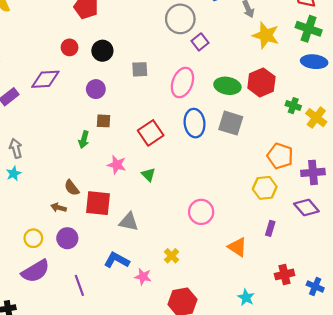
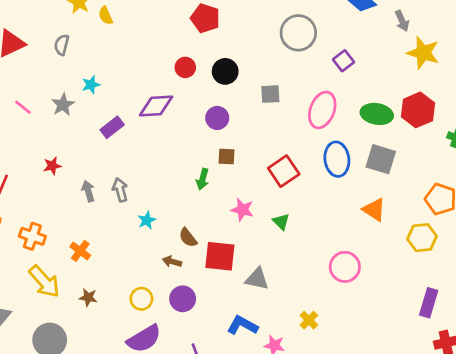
gray circle: (180, 19) -> (298, 33), moved
cyan star: (14, 174) -> (147, 220), moved
purple rectangle: (270, 228) -> (429, 303), moved, size x1.5
orange triangle: (237, 247) -> (374, 210), moved

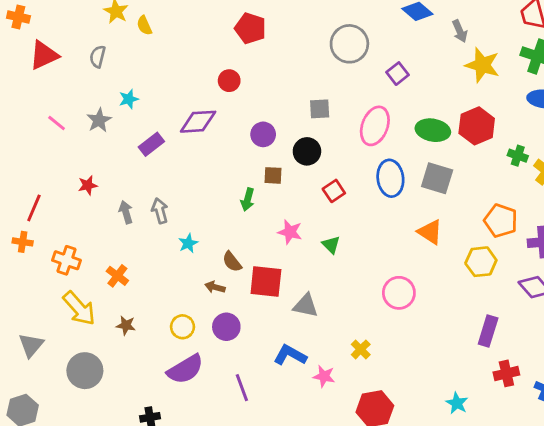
black circle: (225, 71) -> (307, 151), moved
red square: (284, 171) -> (334, 191), size x0.7

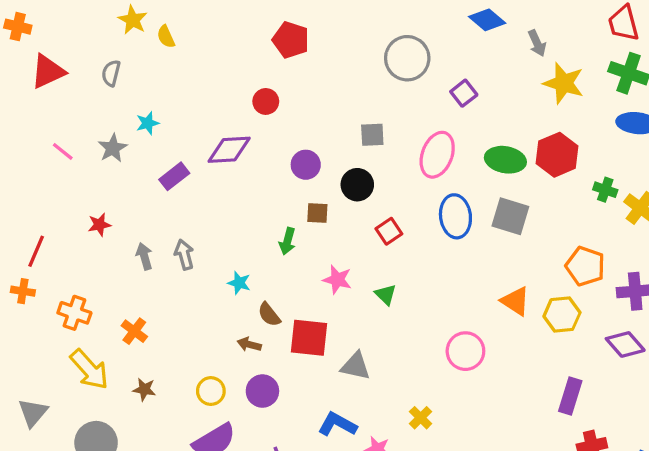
orange triangle: (430, 232) -> (515, 301), moved
cyan star: (188, 243) -> (239, 283), moved, turned -30

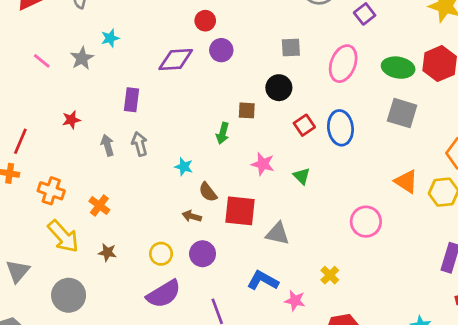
purple circle: (306, 165) -> (221, 50), moved
purple rectangle: (174, 176) -> (132, 100), moved, turned -45
blue ellipse: (455, 216) -> (340, 128), moved

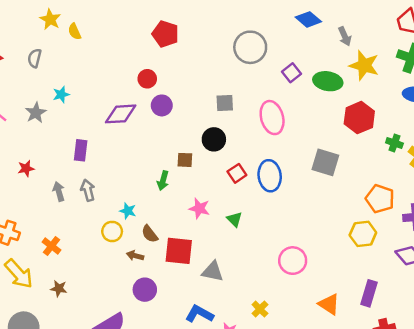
pink ellipse: (343, 64) -> (272, 118), turned -36
green ellipse: (398, 68) -> (328, 81), moved
orange triangle: (406, 181) -> (329, 304), moved
yellow circle: (161, 254) -> (112, 231), moved

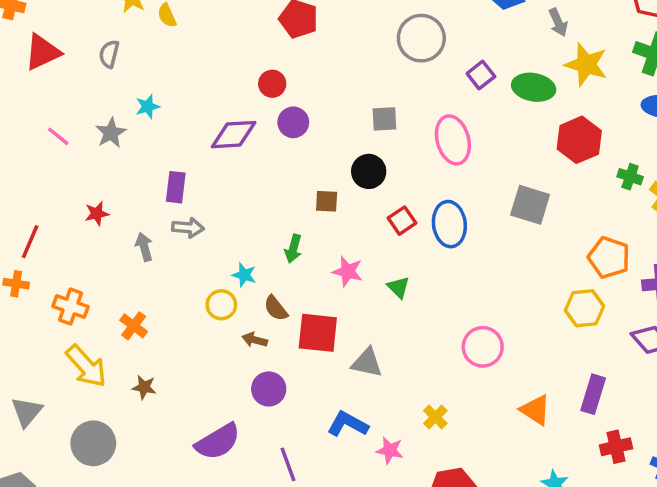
green arrow: (163, 181) -> (293, 249), moved
gray arrow: (88, 190) -> (188, 228), moved, turned 110

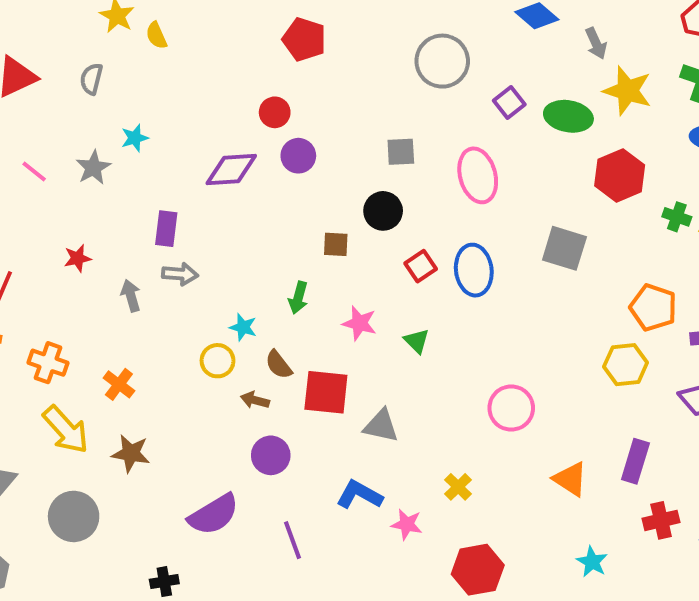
brown star: (144, 387) -> (131, 453), size x1.4

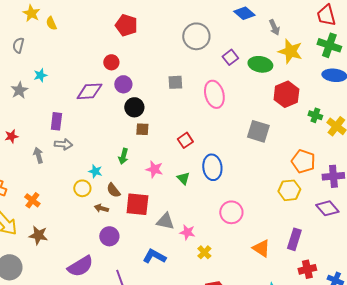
black circle: (383, 211) -> (134, 107), moved
blue ellipse: (474, 270) -> (212, 167), moved
pink star: (407, 524) -> (187, 232), moved

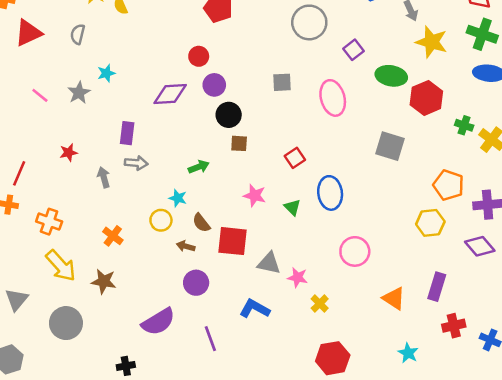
green ellipse: (260, 64) -> (391, 76), moved
green arrow: (123, 156) -> (199, 167), moved, turned -126
orange cross: (32, 200) -> (113, 236), moved

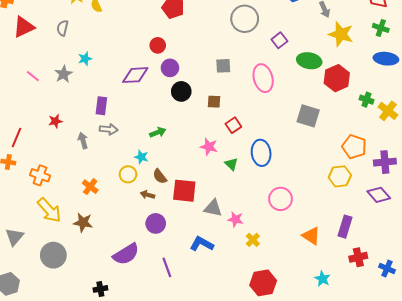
green cross: (482, 34) -> (381, 28), size x0.7
brown square: (239, 143) -> (214, 102), moved
pink star: (255, 196) -> (209, 147), moved

